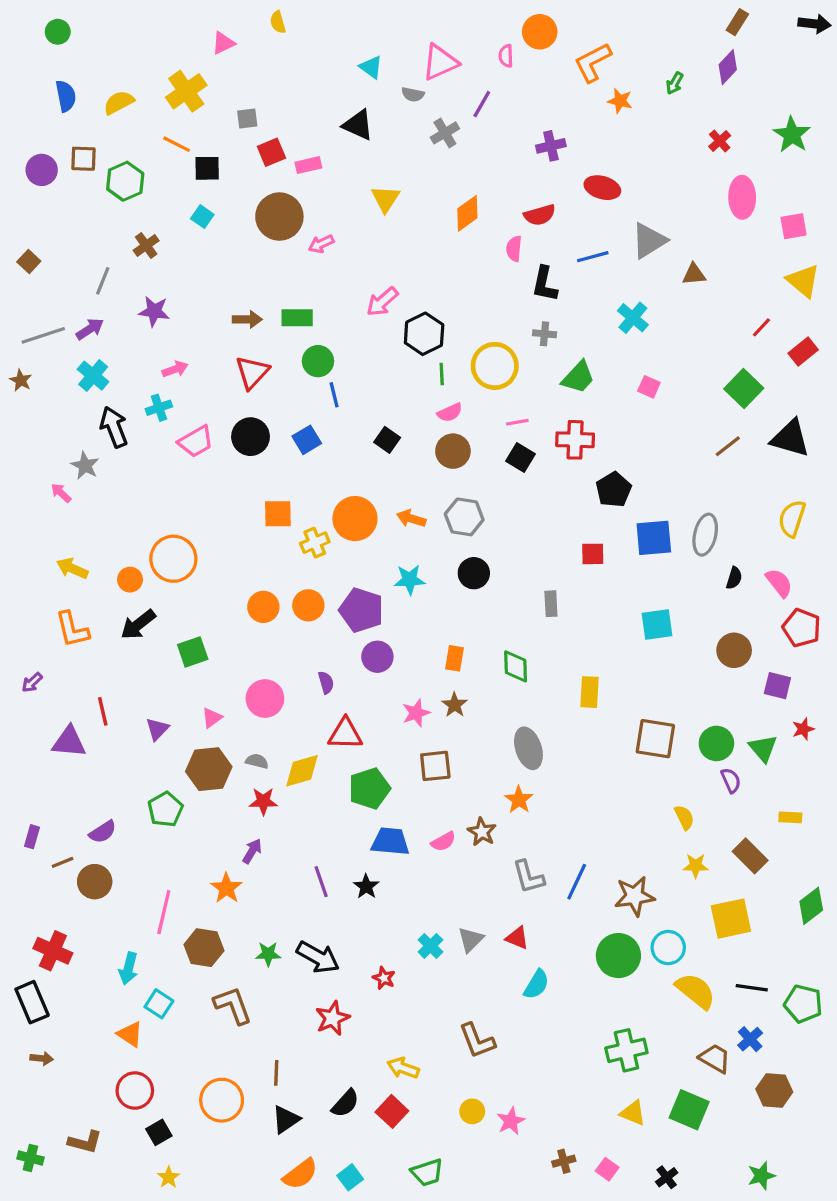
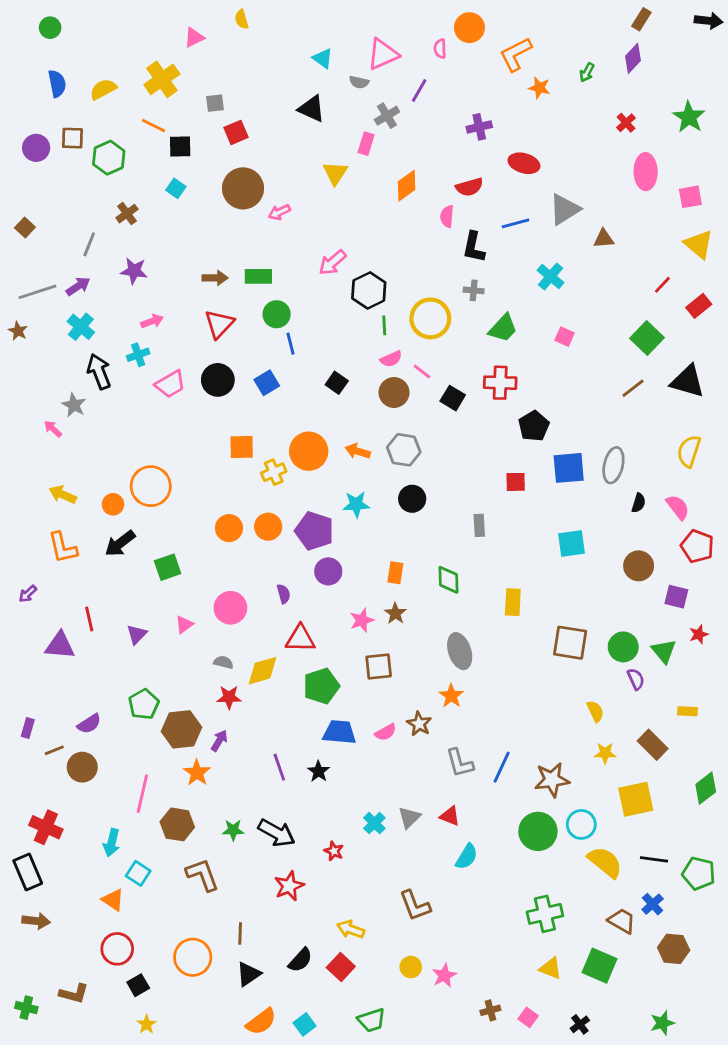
pink rectangle: (308, 165) -> (366, 144), moved, turned -60
pink line: (517, 422) -> (422, 372), moved, turned 48
brown hexagon: (209, 769) -> (181, 729), moved
brown arrow: (42, 1058) -> (36, 921), size x1.4

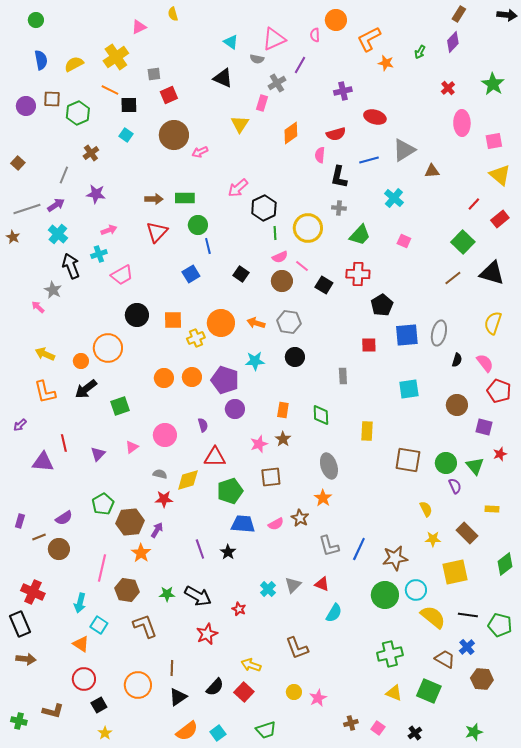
black circle: (218, 380) -> (137, 315), moved

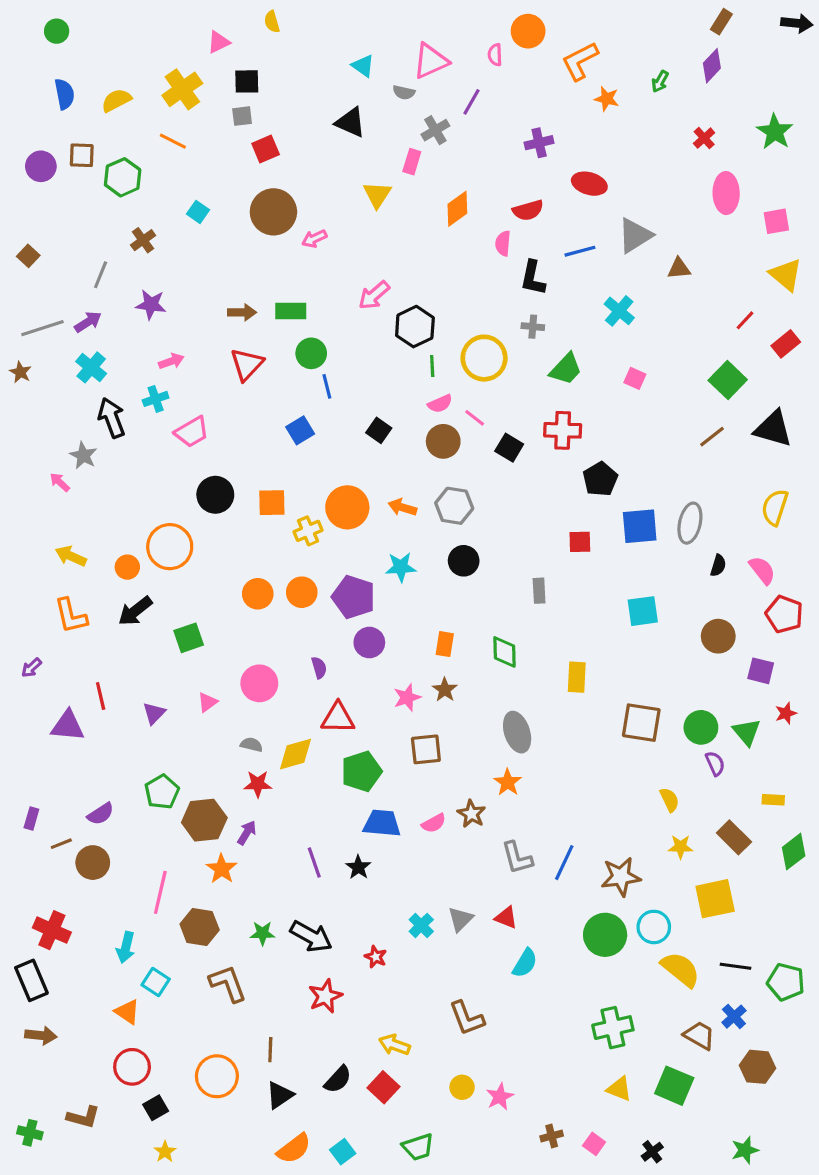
black square: (129, 105) -> (247, 81), moved
green diamond: (505, 564) -> (794, 852), moved

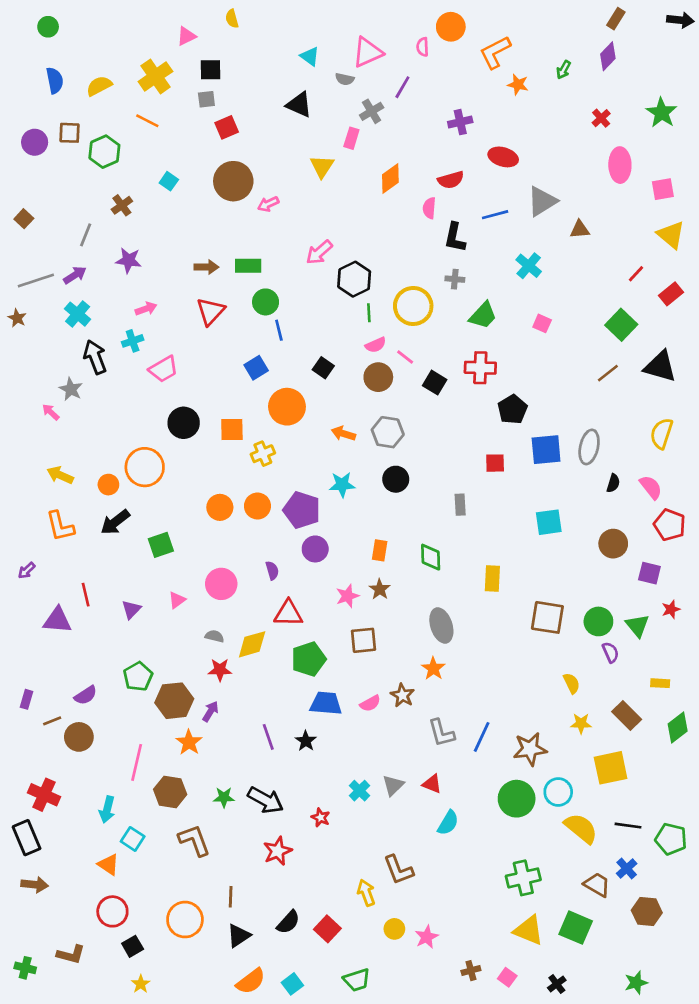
orange circle: (347, 507) -> (287, 407), moved
yellow arrow: (394, 1045) -> (366, 893), moved, turned 50
yellow triangle: (619, 1089) -> (529, 930), size x1.4

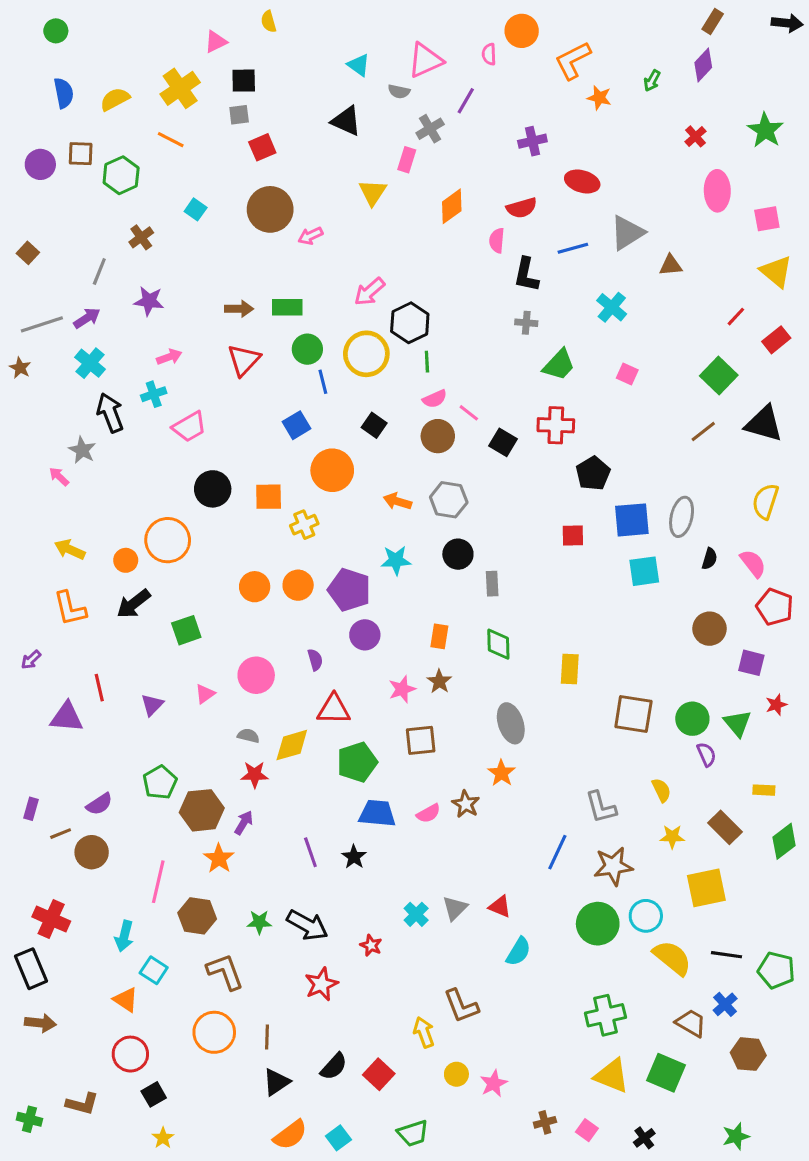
yellow circle: (413, 306) -> (366, 354), moved
gray rectangle: (460, 505) -> (492, 584), moved
cyan square: (549, 522) -> (644, 571), moved
gray L-shape: (441, 733) -> (601, 807), moved
orange circle: (185, 920) -> (214, 1032), moved

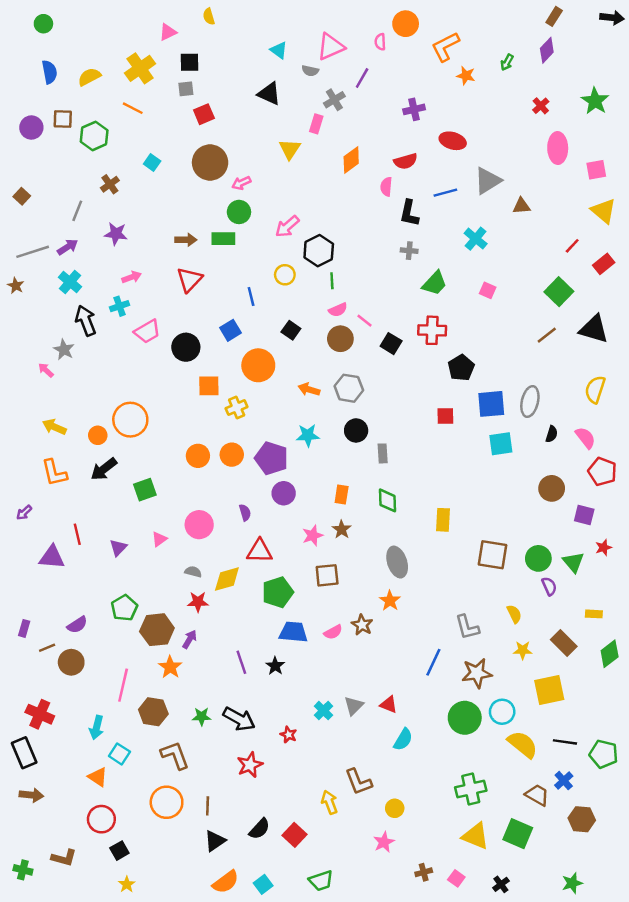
green circle: (307, 349) -> (239, 212), moved
yellow circle: (366, 354) -> (285, 275), size x0.6
black circle: (213, 489) -> (186, 347), moved
yellow circle: (456, 1074) -> (395, 808), moved

